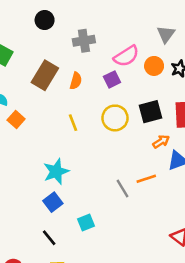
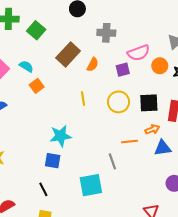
orange line: (146, 179) -> (130, 142), moved
blue square: (53, 202) -> (53, 161), turned 35
cyan square: (86, 222) -> (91, 185), moved, size x1.6

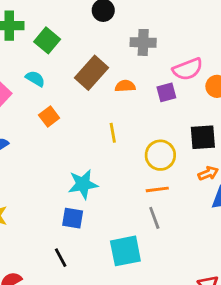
orange semicircle: (93, 64) -> (125, 86), turned -120
cyan semicircle: (26, 66) -> (35, 79), moved
yellow circle: (118, 102) -> (160, 155), moved
orange line: (130, 142) -> (157, 189), moved

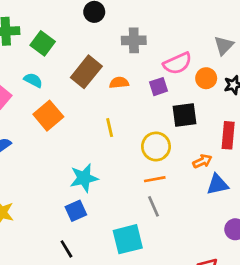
orange square: (49, 117) -> (48, 116), size x1.5
black square: (203, 137) -> (184, 115), moved
blue square: (73, 218) -> (76, 211), turned -30

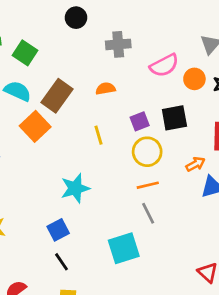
brown rectangle: (86, 72) -> (57, 96), moved
cyan semicircle: (33, 80) -> (18, 91), size x1.4
purple square: (159, 87) -> (140, 121), moved
blue square: (76, 211) -> (58, 230), moved

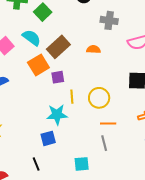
purple square: (140, 121) -> (58, 77), moved
yellow line: (99, 135) -> (72, 97), moved
yellow circle: (147, 152) -> (99, 98), moved
blue square: (58, 230) -> (48, 138), moved
cyan square: (124, 248) -> (82, 164), size x0.7

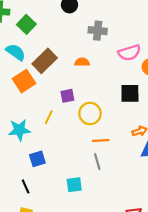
purple square: (58, 77) -> (67, 96), moved
yellow line: (72, 97) -> (49, 117), moved, turned 32
cyan star: (57, 115) -> (19, 130), moved

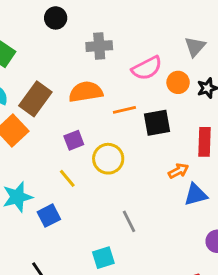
orange semicircle: (82, 62) -> (86, 92), size x1.6
yellow line: (49, 117) -> (67, 178), moved, turned -56
orange line: (101, 141) -> (124, 110), moved
blue square: (37, 159) -> (49, 216), moved

